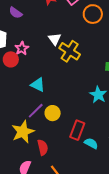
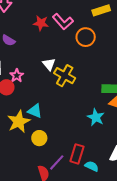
purple line: (36, 111) -> (57, 162), moved
yellow circle: (53, 113) -> (39, 138), moved
yellow star: (23, 132) -> (19, 122), moved

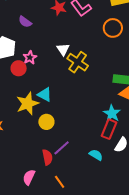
orange circle: (86, 37) -> (113, 28), moved
cyan star: (96, 117) -> (112, 113), moved
red rectangle: (77, 154) -> (109, 129), moved

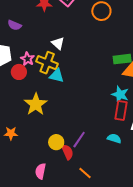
yellow cross: (78, 62) -> (47, 63), moved
cyan triangle: (45, 94) -> (57, 76), moved
yellow circle: (46, 122) -> (56, 142), moved
pink semicircle: (29, 177) -> (40, 171), moved

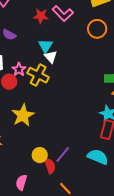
cyan triangle: (57, 76) -> (45, 46), moved, turned 42
cyan semicircle: (114, 138) -> (98, 157), size x1.5

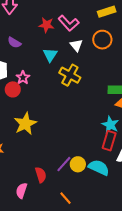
white triangle: (51, 57) -> (76, 45), moved
yellow cross: (38, 75) -> (70, 75), moved
yellow circle: (40, 155) -> (78, 164), moved
red semicircle: (50, 166) -> (41, 175), moved

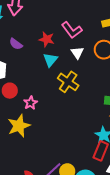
red star: (47, 25) -> (47, 39), moved
pink star: (23, 78) -> (31, 103), moved

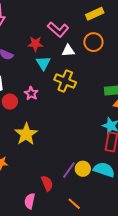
white triangle: (77, 53) -> (68, 51), turned -48
pink star: (31, 103) -> (31, 93), moved

